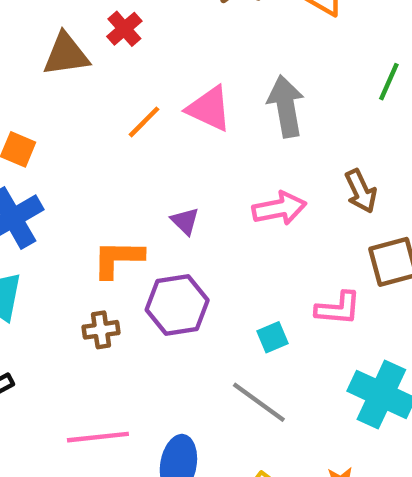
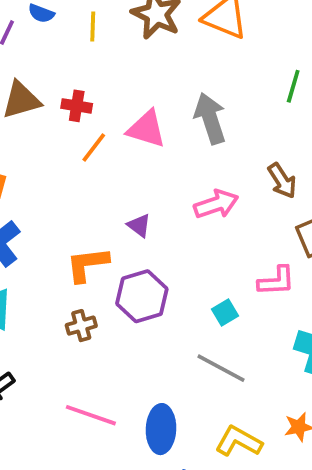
red cross: (124, 29) -> (77, 106), moved, turned -32
pink line: (98, 437) -> (91, 415), turned 33

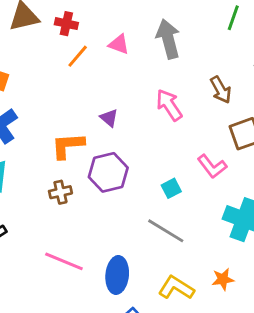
pink triangle: (146, 129) -> (119, 44), size x0.7
pink arrow: (216, 204) -> (169, 105), turned -108
pink L-shape: (276, 281) -> (212, 166), turned 52

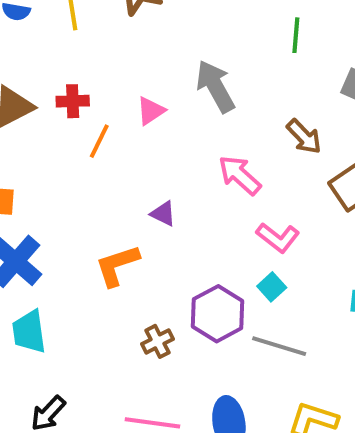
pink triangle: (119, 44) -> (151, 111), turned -40
pink L-shape: (212, 166) -> (278, 238), moved
purple hexagon: (108, 172) -> (218, 314), moved
brown cross: (60, 192) -> (157, 341), moved

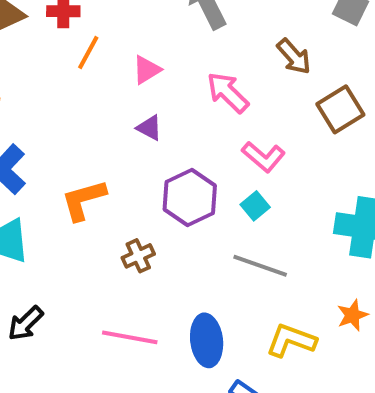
pink triangle: (151, 111) -> (147, 70), moved
orange L-shape: (117, 265) -> (83, 200), moved
purple hexagon: (218, 314) -> (190, 197), moved

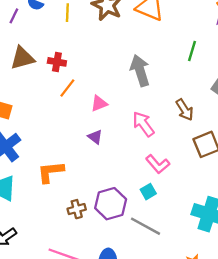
purple hexagon: (190, 197) -> (111, 204), moved

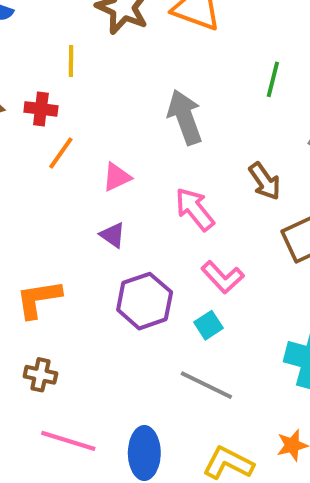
yellow line: (67, 13) -> (71, 61), moved
purple hexagon: (111, 204) -> (145, 301), moved
brown cross: (77, 209) -> (40, 375), moved, turned 30

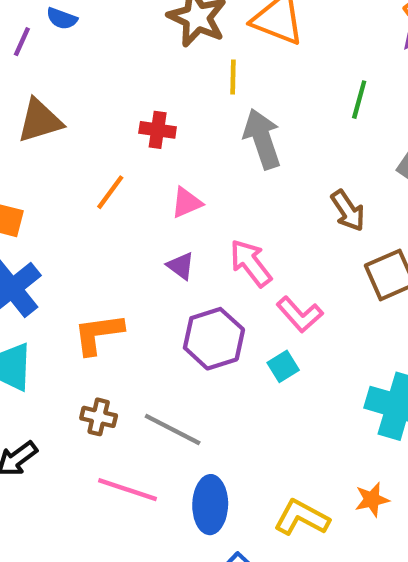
yellow line: (71, 61) -> (233, 77), moved
red cross: (41, 109) -> (158, 130), moved
orange line: (61, 153) -> (110, 192), moved
pink arrow: (195, 209) -> (251, 263), moved
gray line: (206, 385) -> (173, 429), moved

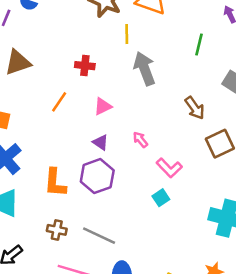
pink arrow: (251, 263) -> (140, 140), size x0.6
orange L-shape: (98, 334) -> (55, 183), turned -76
purple hexagon: (214, 339) -> (97, 176), moved

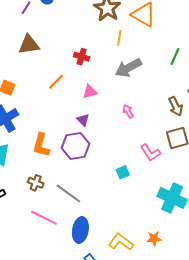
gray arrow: (145, 69) -> (128, 68), turned -108
brown arrow: (195, 108) -> (176, 106), moved
pink arrow: (140, 140) -> (128, 111), moved
pink L-shape: (169, 168) -> (150, 153), moved

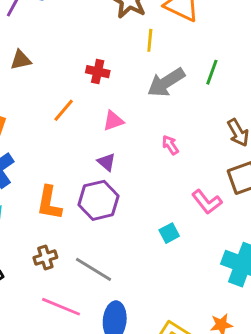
brown triangle: (29, 45) -> (21, 60), size x0.7
green line: (175, 56) -> (212, 72), moved
brown cross: (36, 183) -> (45, 257), turned -35

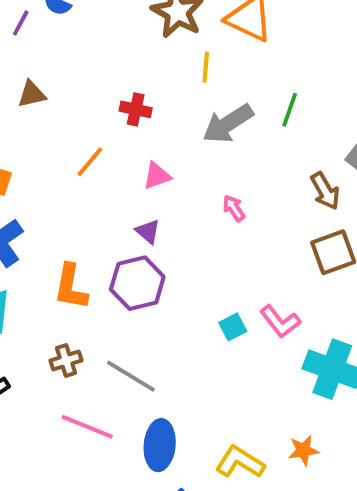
pink L-shape: (207, 202) -> (280, 321), moved

